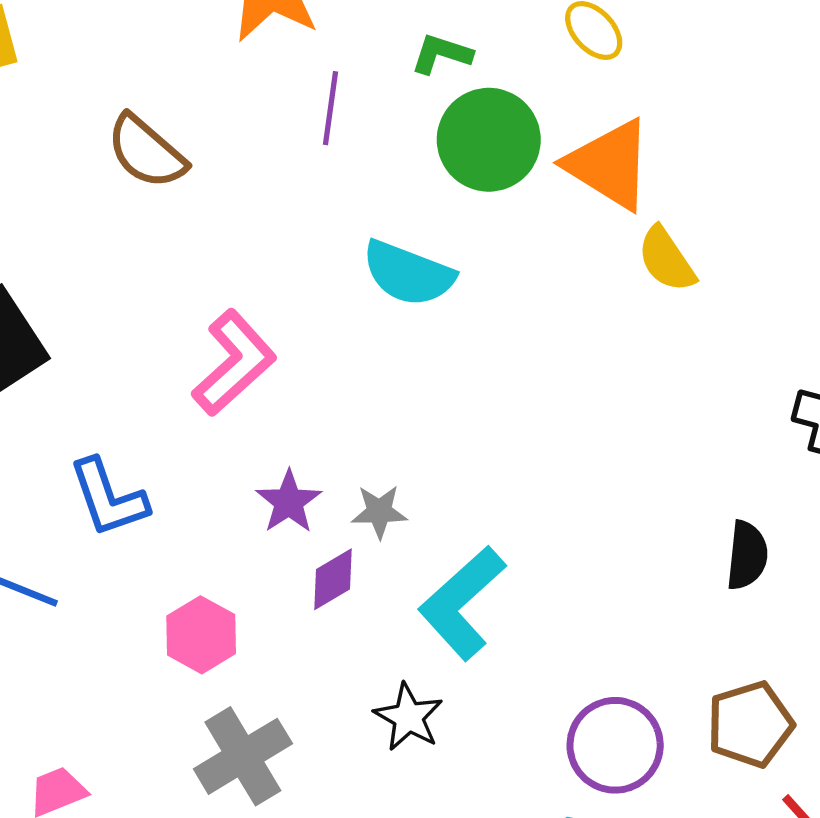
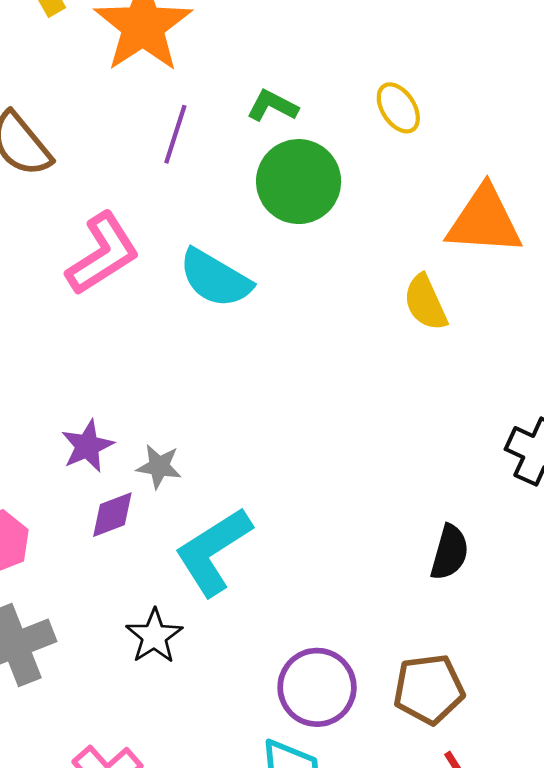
orange triangle: (609, 165) -> (484, 221), moved, turned -38
pink L-shape: (234, 363) -> (103, 254), moved

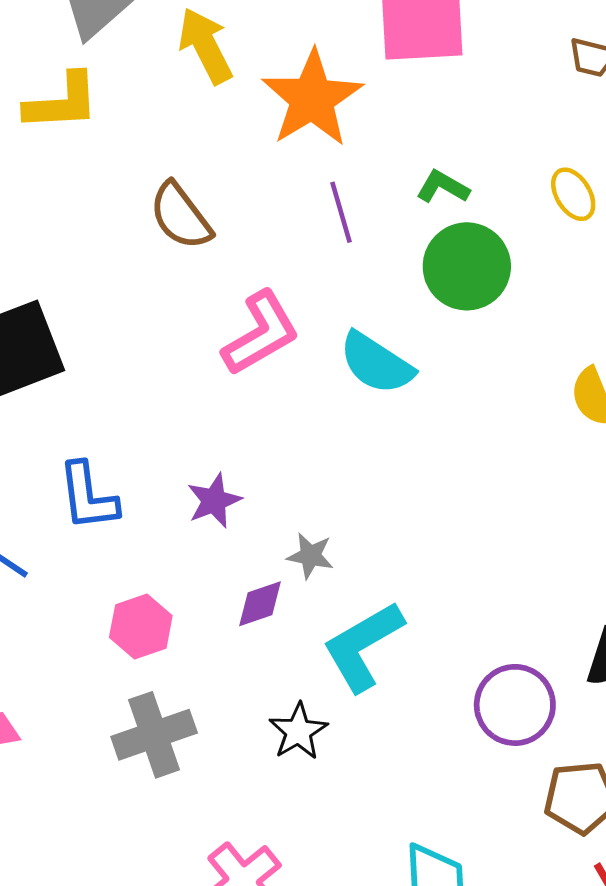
purple line: (175, 134) -> (341, 212), turned -36
purple star: (87, 446) -> (214, 501), moved
purple circle: (317, 687) -> (515, 705), moved

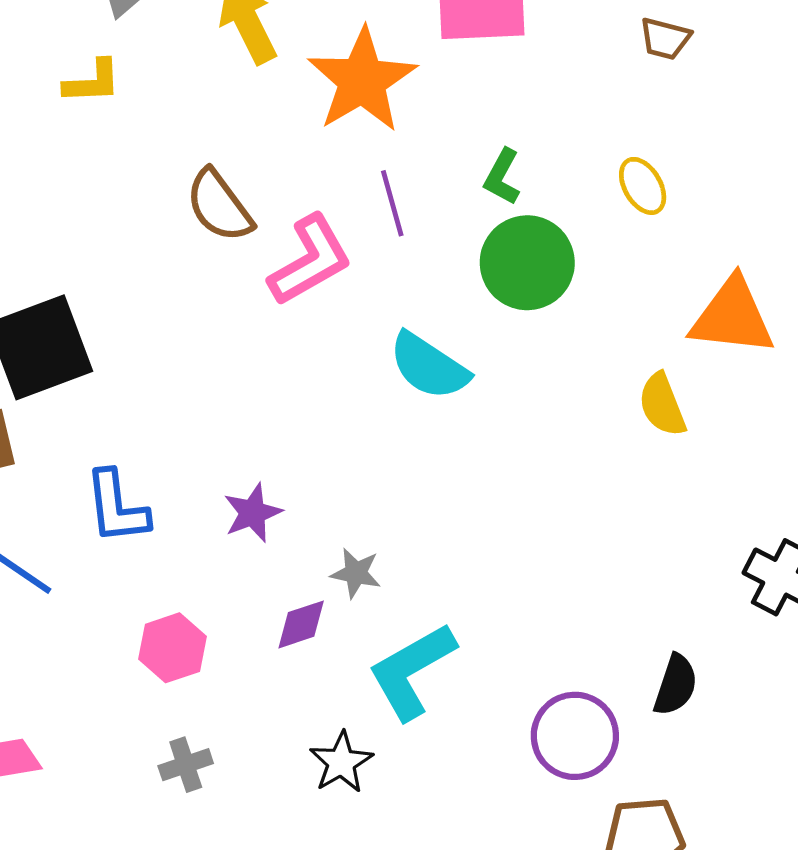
yellow L-shape: (62, 102) -> (92, 82), size x0.7
green L-shape: (443, 187) -> (502, 177), turned -92
pink L-shape: (261, 333) -> (310, 260), moved
gray cross: (154, 735) -> (186, 765), size x0.6

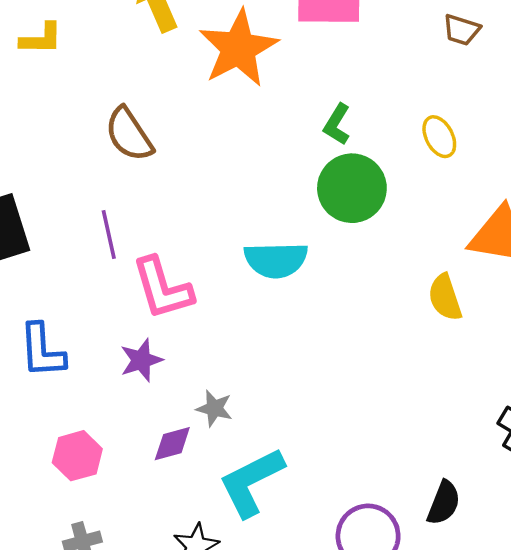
purple line: (392, 203) -> (109, 234), moved
pink L-shape: (310, 260) -> (162, 288), moved, turned 100
cyan semicircle: (429, 366) -> (276, 260), turned -38

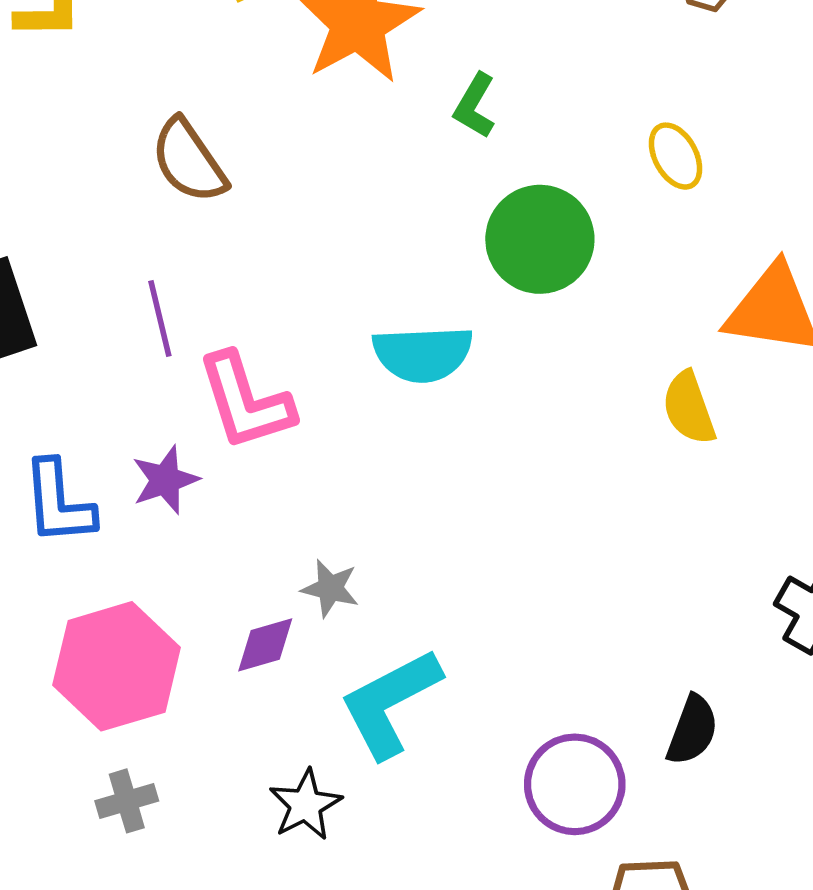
green L-shape: (337, 124) -> (475, 106), moved
purple star: (141, 360) -> (165, 480), moved
pink hexagon: (77, 456) -> (117, 666), size x1.6

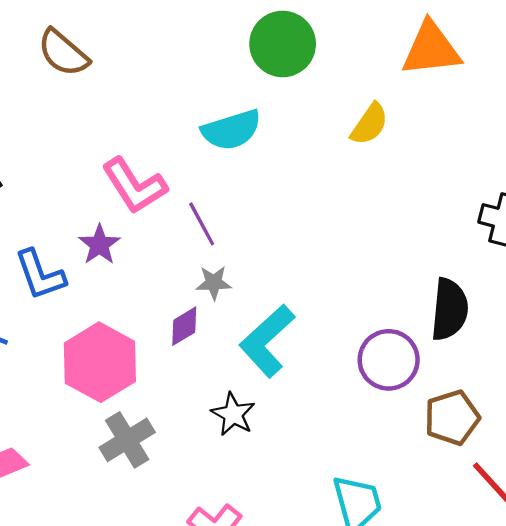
purple line: (160, 318) -> (202, 224), moved
yellow semicircle: (689, 408) -> (369, 124), moved, turned -111
black semicircle: (692, 730) -> (449, 309), size x1.4
gray cross: (127, 801) -> (127, 440), size x1.5

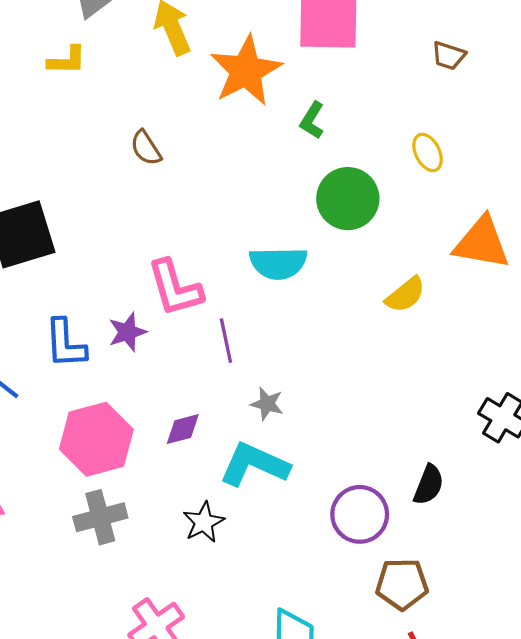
brown semicircle: (63, 53) -> (146, 148), size x0.7
gray star: (214, 283) -> (267, 404), moved
black semicircle: (449, 309) -> (429, 485), size x0.7
cyan L-shape: (267, 341) -> (254, 465), turned 50

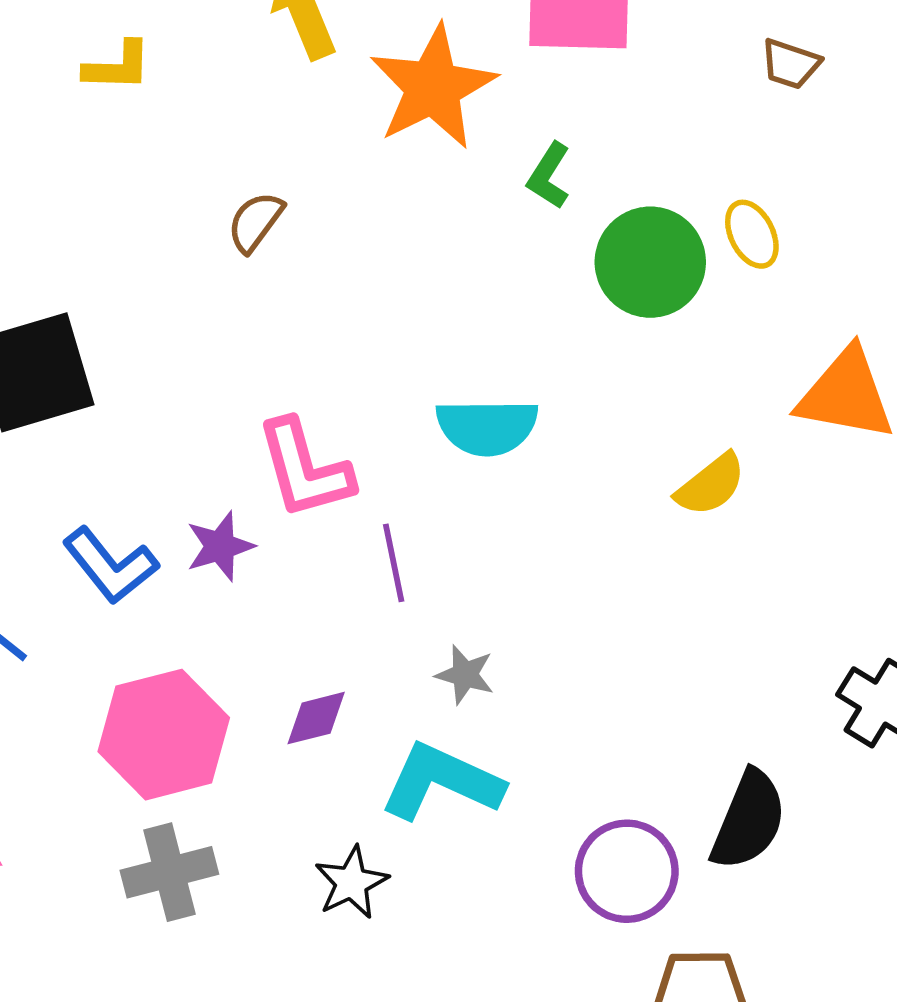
brown semicircle: (146, 148) -> (255, 222), turned 69
green circle: (348, 199) -> (650, 262), moved
blue L-shape: (65, 344) -> (110, 565), turned -36
black semicircle: (429, 485) -> (749, 820), size x1.4

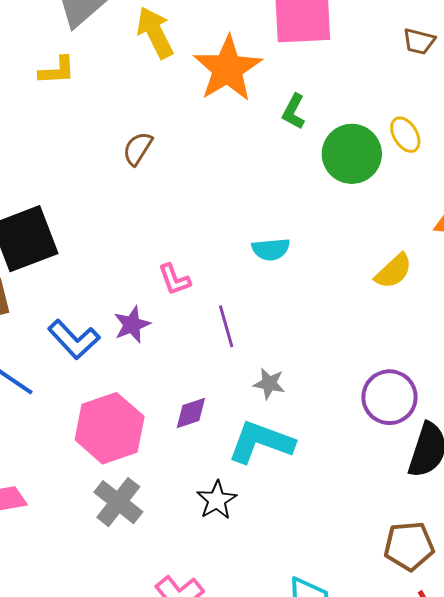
cyan semicircle: (487, 427) -> (271, 249), size x0.7
pink L-shape: (305, 469) -> (174, 279), size x0.6
purple circle: (627, 871) -> (389, 397), moved
gray cross: (169, 872) -> (118, 502), turned -33

